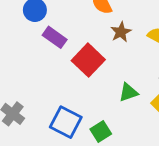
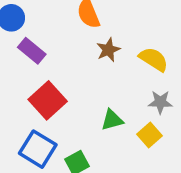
red square: (88, 60) -> (48, 100), moved

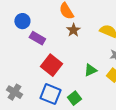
brown star: (108, 50) -> (73, 30), moved

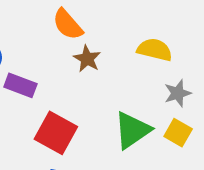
green triangle: (90, 70) -> (132, 130), size x1.5

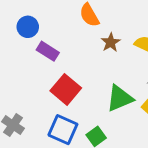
brown star: (87, 59) -> (111, 42), moved

